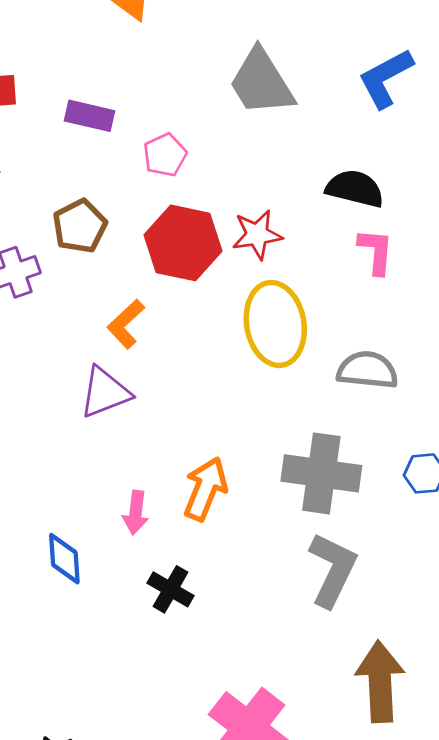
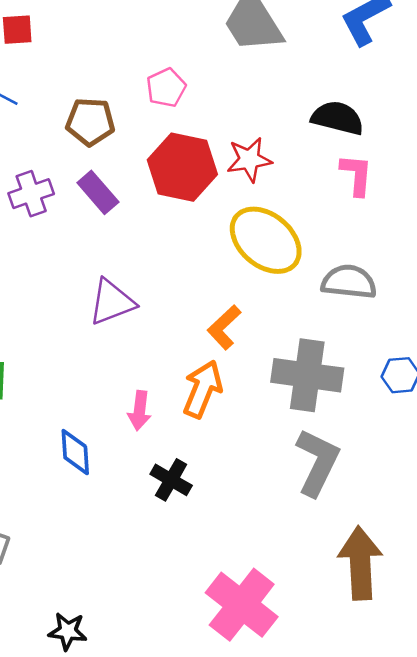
purple rectangle: (90, 116) -> (98, 192), moved, turned 36
brown pentagon: (80, 226) -> (90, 122), moved, turned 30
orange L-shape: (126, 324) -> (224, 327), moved
yellow ellipse: (275, 324) -> (266, 240), turned -40

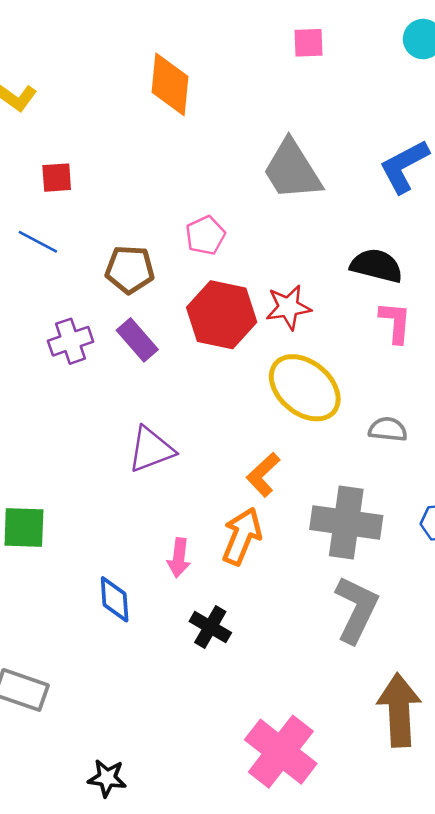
gray semicircle: (349, 282) -> (388, 429), size x0.7

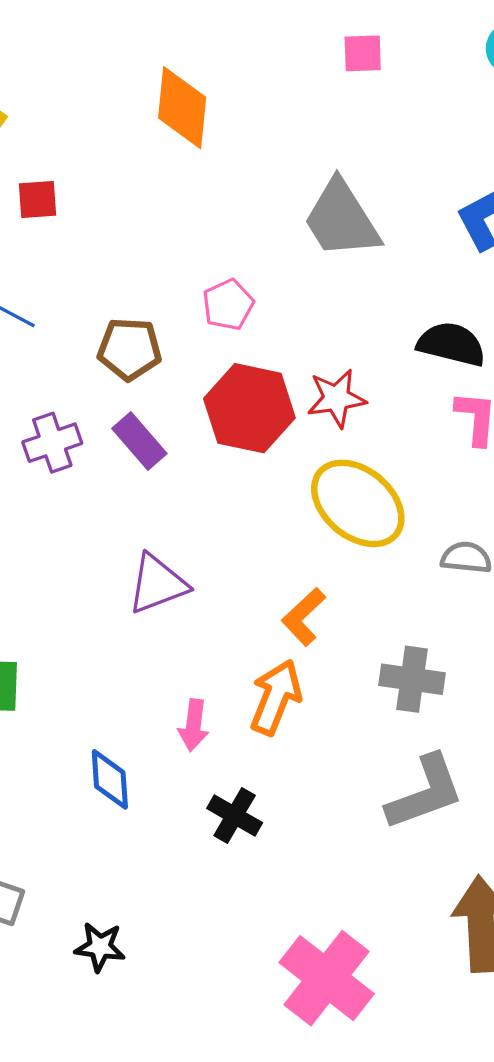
red square: (57, 178) -> (38, 200), moved
gray cross: (346, 522) -> (412, 679), size x0.7
gray L-shape: (356, 609) -> (425, 793), turned 44
black star: (107, 778) -> (100, 947), moved

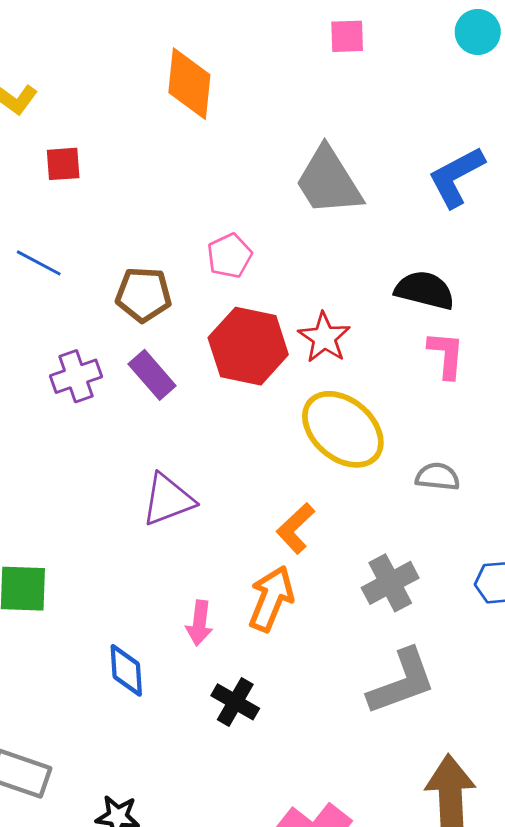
red star: (336, 398) -> (324, 338), turned -30
gray cross: (412, 679) -> (390, 583), turned -36

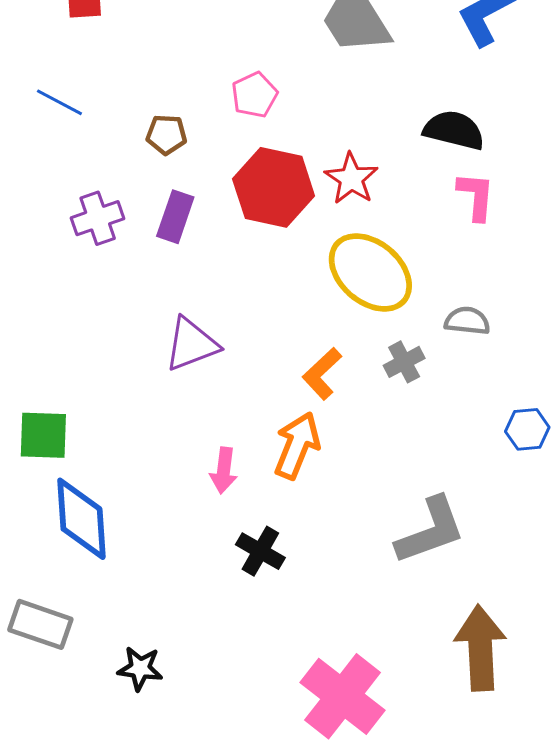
brown pentagon: (143, 294) -> (167, 135), size x0.7
purple rectangle: (152, 375) -> (175, 217), turned 60
gray cross: (390, 583) -> (404, 362), moved, size x0.7
blue diamond: (126, 670) -> (81, 519), moved, size x1.5

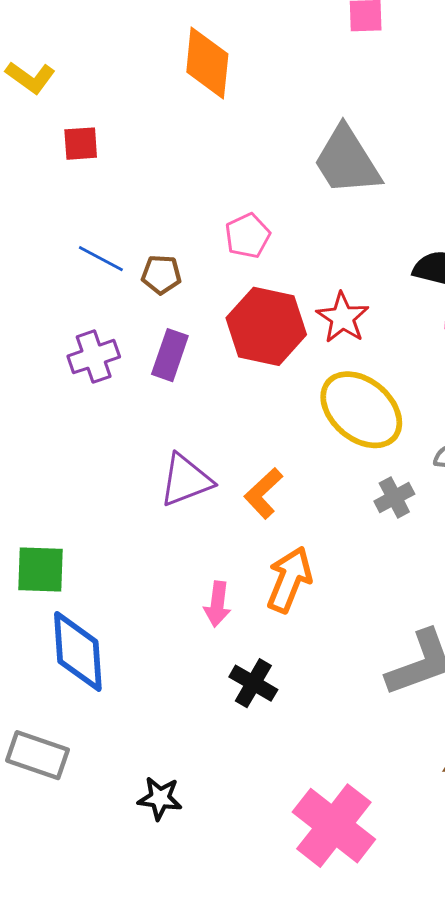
blue line: (59, 102) -> (101, 259), moved
orange L-shape: (322, 374) -> (263, 493), moved
black star: (140, 668) -> (160, 798), moved

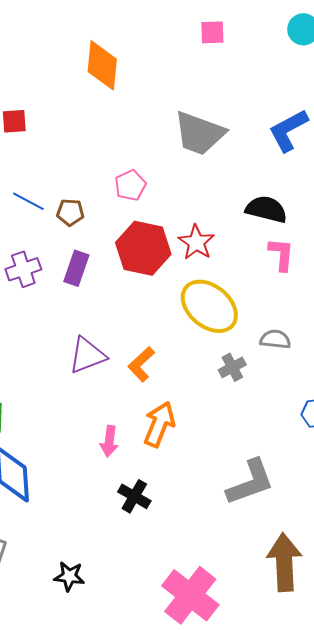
gray trapezoid: (347, 161) -> (199, 133), turned -38

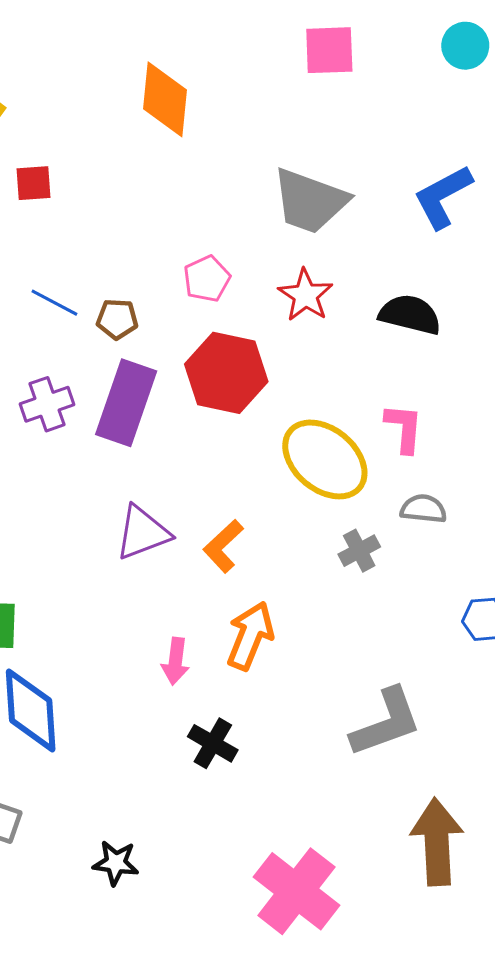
pink square: (212, 32) -> (329, 50), size x1.4
red star: (196, 242) -> (305, 295), moved
pink L-shape: (281, 254) -> (404, 428), moved
purple rectangle: (76, 268) -> (126, 403), size x1.6

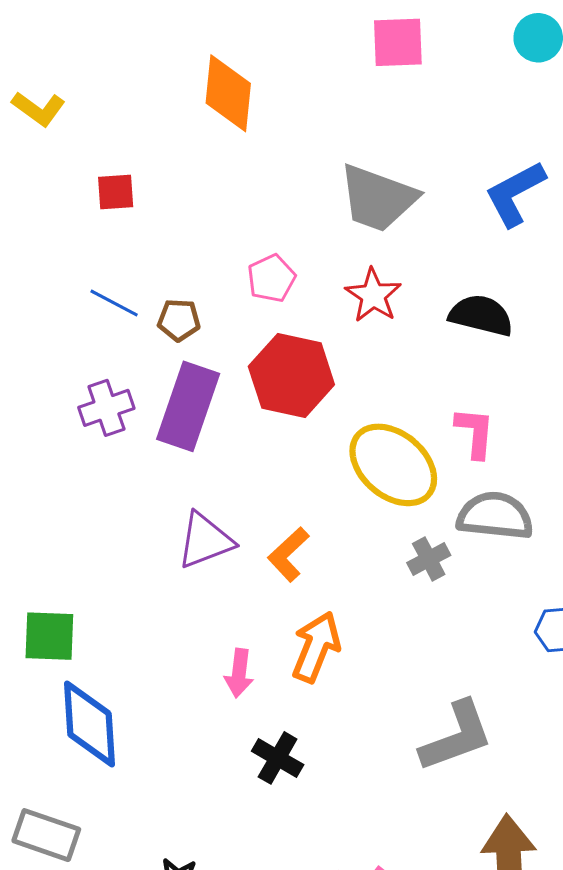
red square: (34, 183) -> (116, 192), moved
gray semicircle: (423, 509) -> (495, 516), size x1.6

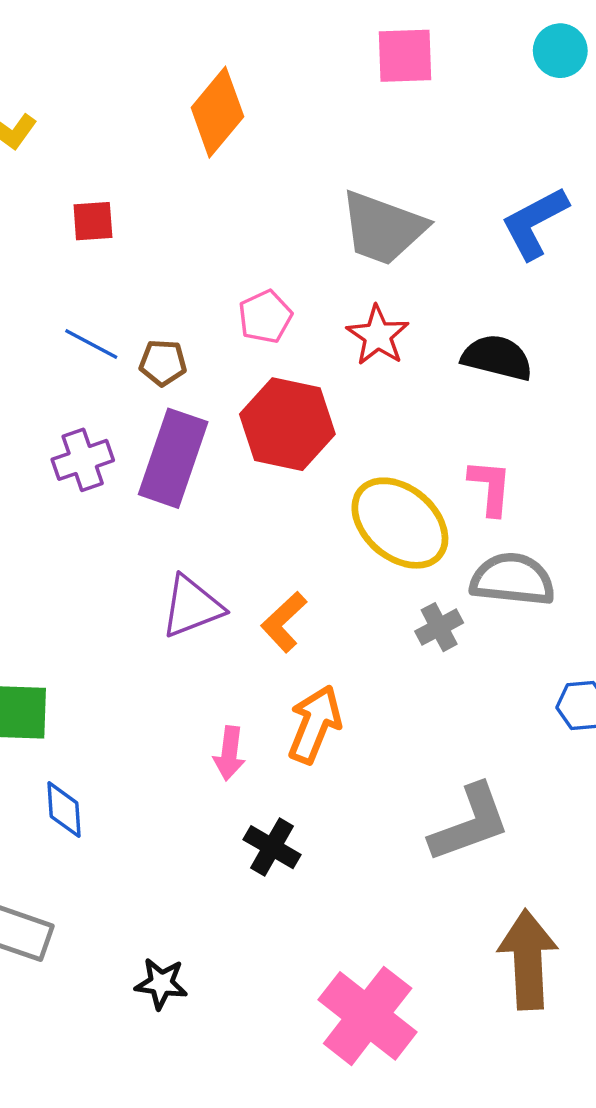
orange diamond: (228, 93) -> (217, 112), turned 34
blue diamond: (89, 724) -> (64, 810), size x0.6

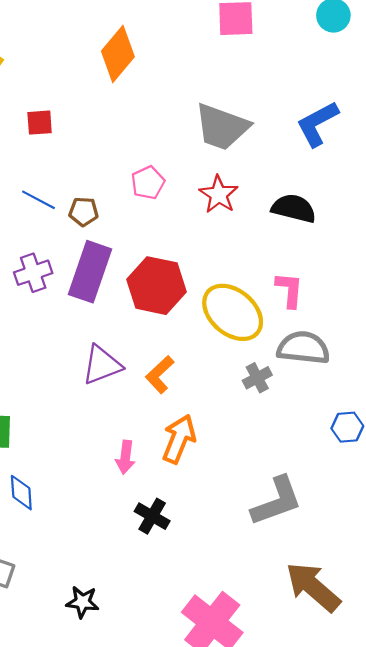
red hexagon: (287, 424) -> (156, 286), moved
brown arrow: (528, 960) -> (313, 587), turned -46

